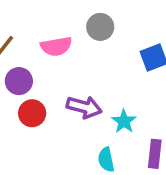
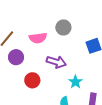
purple arrow: (84, 107) -> (56, 62), moved
red circle: (32, 113) -> (32, 80), moved

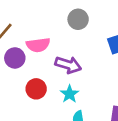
pink semicircle: (38, 38) -> (38, 45), moved
cyan star: (75, 82) -> (70, 94), moved

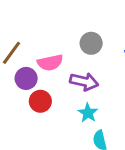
gray circle: (78, 19) -> (91, 43), moved
red circle: (36, 89) -> (40, 101), moved

